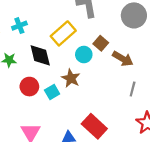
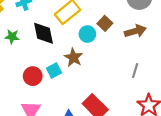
brown arrow: (123, 59) -> (135, 31), moved, turned -48
red circle: (29, 87) -> (33, 76), moved

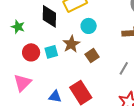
brown square: (105, 23) -> (92, 56), moved
green star: (12, 37) -> (18, 27), moved

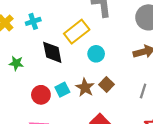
green star: (18, 27) -> (16, 63), moved
brown star: (71, 44) -> (85, 88), moved

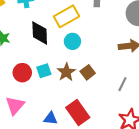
cyan circle: (96, 54) -> (72, 41), moved

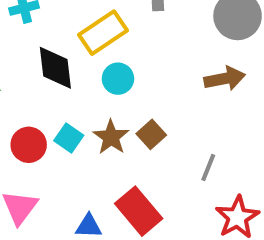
cyan square: (44, 71) -> (69, 138), turned -32
gray line: (122, 84) -> (208, 167), moved

